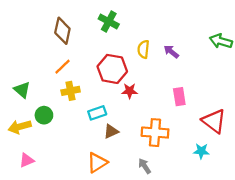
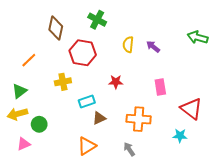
orange line: (62, 67) -> (29, 60), moved
red hexagon: (112, 69) -> (83, 53), moved
green triangle: (22, 90) -> (19, 91), moved, turned 42
green circle: (44, 115) -> (39, 124), moved

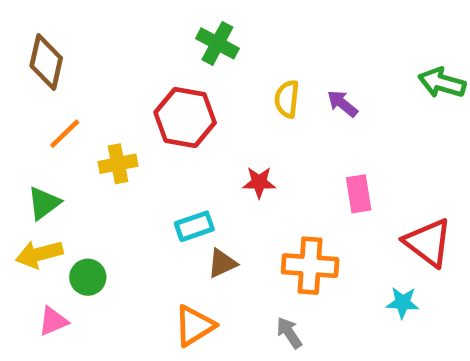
brown diamond: (56, 28) -> (46, 62), moved
yellow cross: (63, 82) -> (118, 164), moved

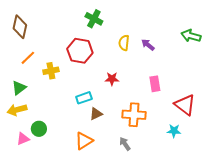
green circle: (88, 277) -> (39, 129), moved

